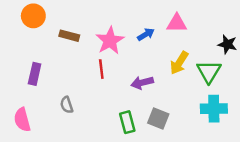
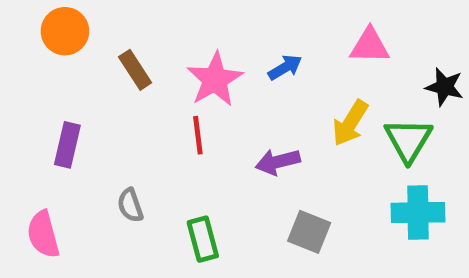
pink triangle: (177, 23) -> (370, 46), moved
brown rectangle: (69, 36) -> (135, 70), turned 42
green rectangle: (127, 122) -> (203, 239), moved

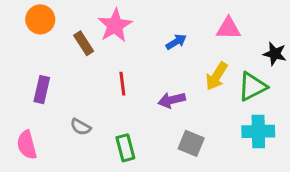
pink star: (215, 80) -> (115, 25), moved
green triangle: (408, 140) -> (252, 87), turned 32
gray semicircle: (130, 205) -> (81, 127), turned -42

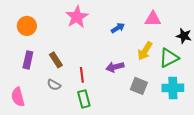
orange circle: (40, 19) -> (27, 26), moved
brown rectangle: (84, 43) -> (56, 60), moved
red line: (122, 84) -> (82, 75), moved
gray square: (191, 143) -> (139, 86), moved

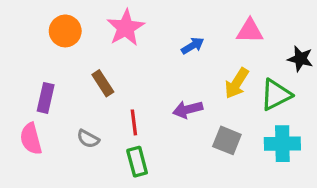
orange circle: (27, 26) -> (65, 31), moved
brown rectangle: (56, 60) -> (103, 83), moved
pink semicircle: (18, 97) -> (31, 139), moved

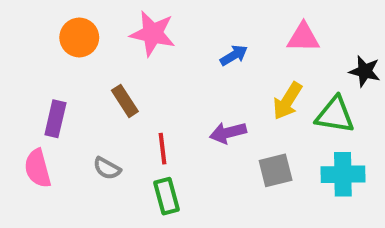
pink star: (126, 28) -> (153, 34), turned -30
green triangle: (276, 95) -> (335, 115), turned 36
gray square: (227, 140) -> (276, 170), turned -36

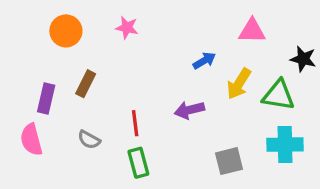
pink star: (153, 34) -> (127, 28), size x0.6
blue arrow: (234, 55) -> (204, 61), moved
brown rectangle: (125, 101) -> (86, 84), moved, turned 60
gray square: (276, 170) -> (229, 161), moved

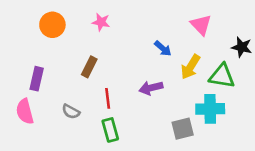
pink triangle: (252, 31) -> (201, 25), turned 45
blue arrow: (204, 61) -> (163, 48), turned 72
brown rectangle: (86, 84) -> (89, 67), moved
cyan cross: (285, 145) -> (210, 109), moved

